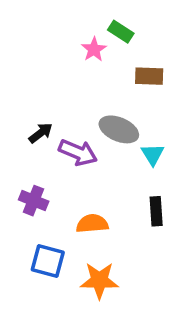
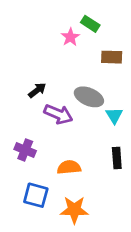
black arrow: (41, 133) -> (37, 90), moved

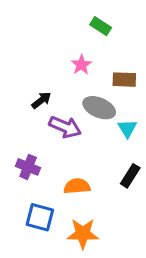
pink star: (70, 37) -> (81, 65), moved
brown rectangle: (112, 57) -> (124, 80), moved
black rectangle: (117, 158) -> (130, 176), turned 36

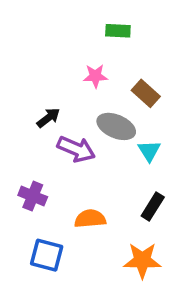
green rectangle: (101, 26) -> (118, 31), turned -30
pink star: (81, 65) -> (95, 76), turned 30
brown rectangle: (124, 80) -> (146, 93), turned 40
orange star: (83, 234) -> (142, 260), moved

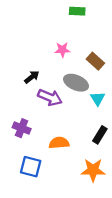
green rectangle: (118, 31) -> (77, 11), moved

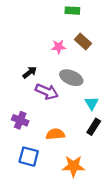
brown rectangle: (95, 61) -> (83, 41), moved
cyan triangle: (98, 99) -> (92, 103), moved
orange star: (93, 170) -> (73, 166), moved

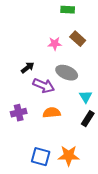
purple cross: (20, 120) -> (19, 113), turned -35
orange semicircle: (55, 134) -> (52, 113), moved
blue square: (29, 157) -> (41, 157), moved

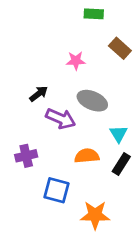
brown rectangle: (78, 39) -> (120, 48), moved
orange semicircle: (52, 113) -> (87, 156), moved
blue square: (41, 157) -> (56, 190), moved

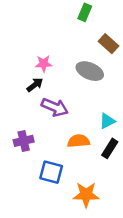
green rectangle: (94, 14) -> (85, 12), turned -70
pink star: (76, 61) -> (44, 64), moved
gray ellipse: (92, 101) -> (90, 71), moved
cyan triangle: (119, 134) -> (107, 121), turned 35

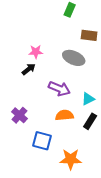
brown rectangle: (108, 44) -> (89, 35), turned -35
purple arrow: (55, 107) -> (59, 89), moved
purple cross: (24, 141) -> (19, 115), turned -35

